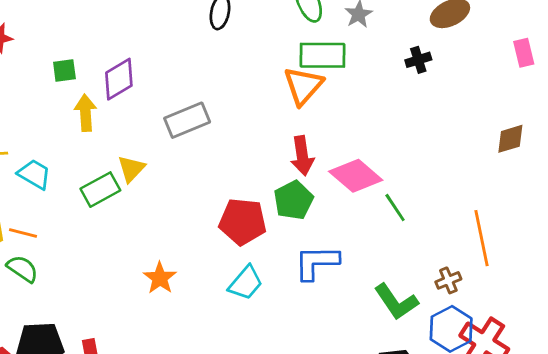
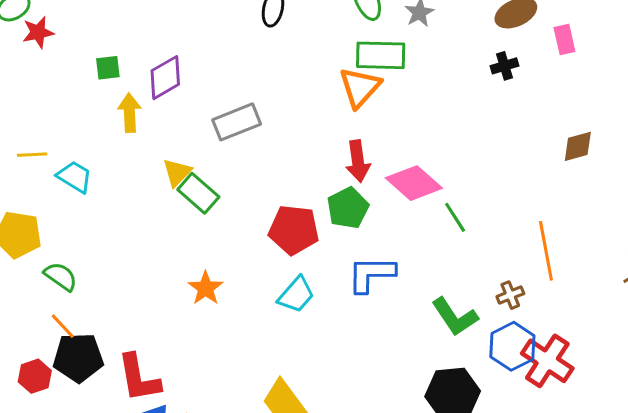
pink rectangle: (524, 53) -> (564, 40), moved
black cross: (418, 60) -> (504, 66), moved
green rectangle: (100, 190) -> (198, 193), moved, turned 69
orange line: (23, 233) -> (63, 326), moved, turned 32

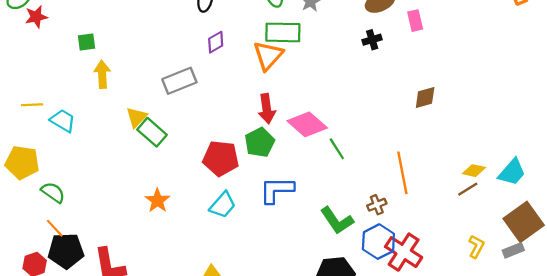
purple diamond: (165, 78) -> (216, 42), moved, size x0.7

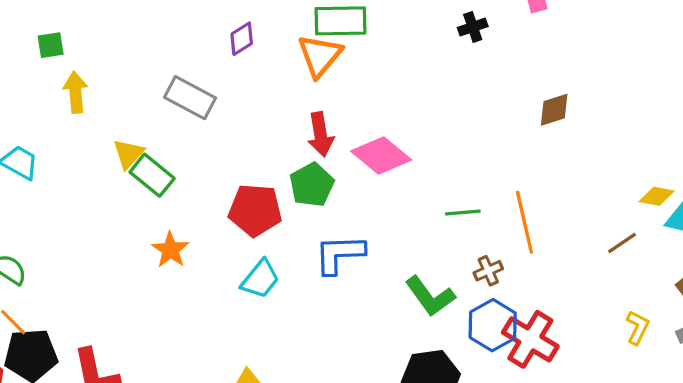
gray rectangle: (179, 81) -> (190, 98), turned 52
green line: (337, 149) -> (463, 212), moved, turned -60
yellow diamond: (474, 171) -> (657, 196), moved
orange star: (157, 201) -> (170, 250), moved

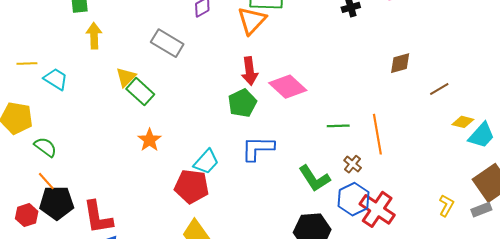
red pentagon: (255, 210) -> (192, 186), moved
brown line: (622, 243) -> (439, 89), moved
brown cross: (488, 271) -> (353, 164), turned -30

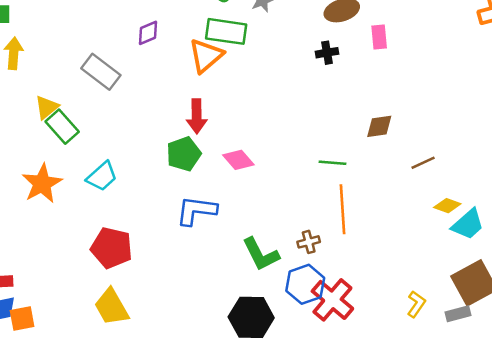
pink diamond: (288, 87) -> (238, 160), moved, size x0.7
green line: (338, 126) -> (332, 163), moved
orange star: (149, 140) -> (42, 184), moved, size x1.4
cyan trapezoid: (206, 162) -> (102, 176), moved
brown cross: (353, 164) -> (309, 242), turned 30

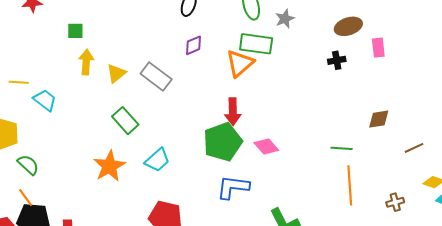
yellow triangle: (47, 107) -> (116, 73), moved
green pentagon: (184, 154) -> (223, 142), size x1.4
brown cross: (309, 242) -> (395, 202), moved

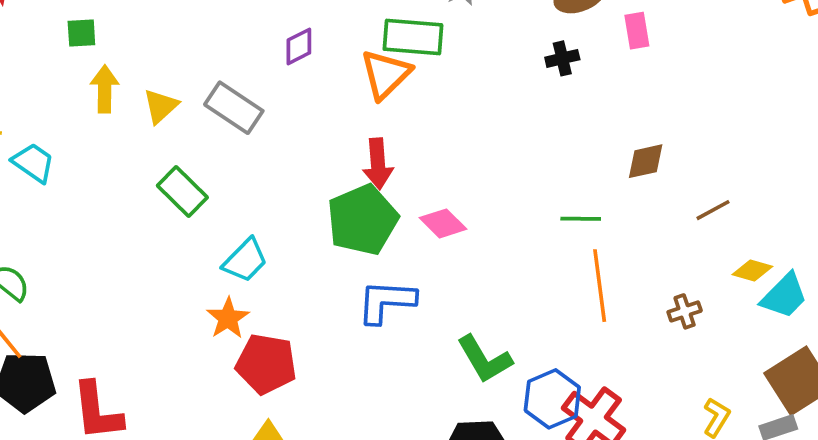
orange star: (109, 166) -> (228, 318), moved, size x0.7

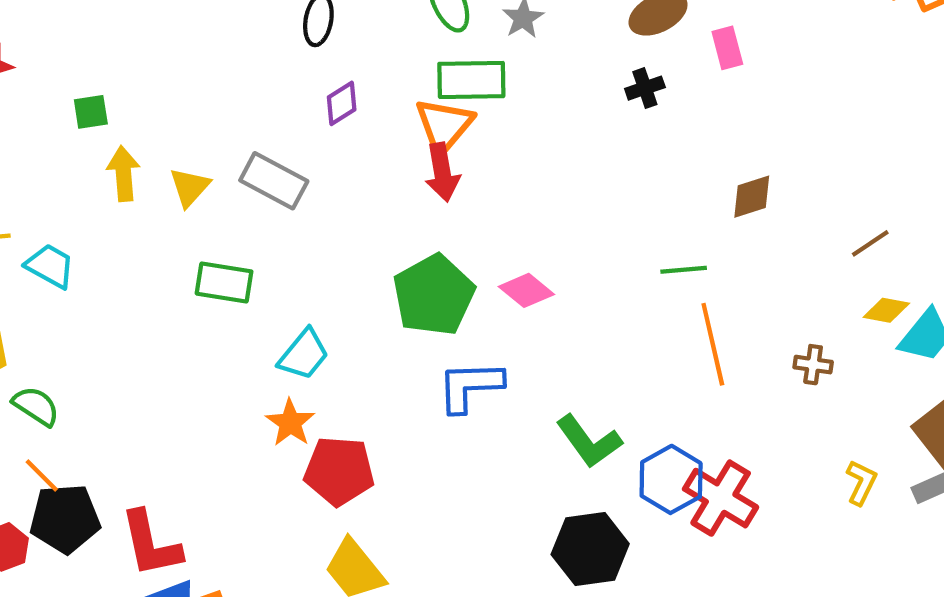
red arrow: (378, 164) -> (442, 172), moved
green rectangle: (182, 191) -> (224, 283), turned -30
brown line: (713, 210) -> (870, 243), moved
brown cross: (685, 311) -> (813, 365), turned 32

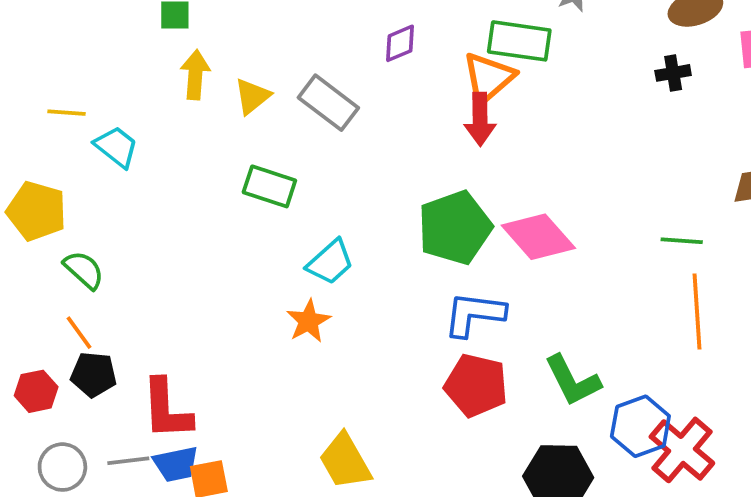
pink diamond: (526, 290) -> (538, 237), size x1.5
red pentagon: (339, 471) -> (476, 385), moved
black pentagon: (65, 519) -> (94, 375), size x0.7

